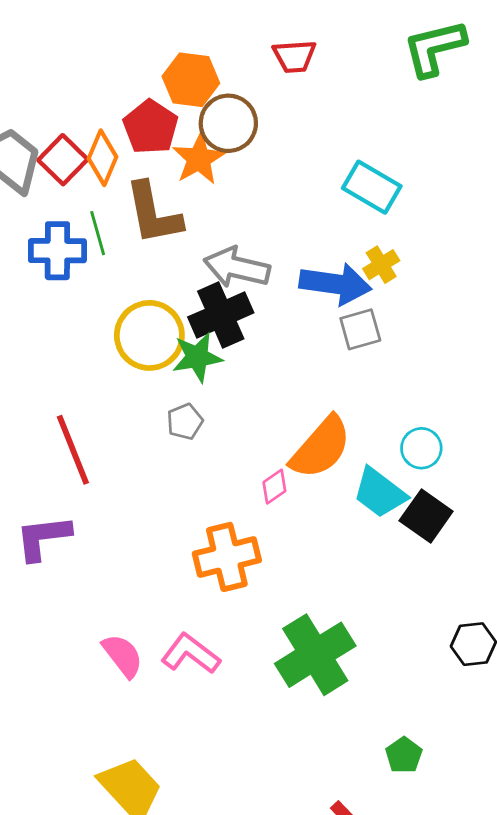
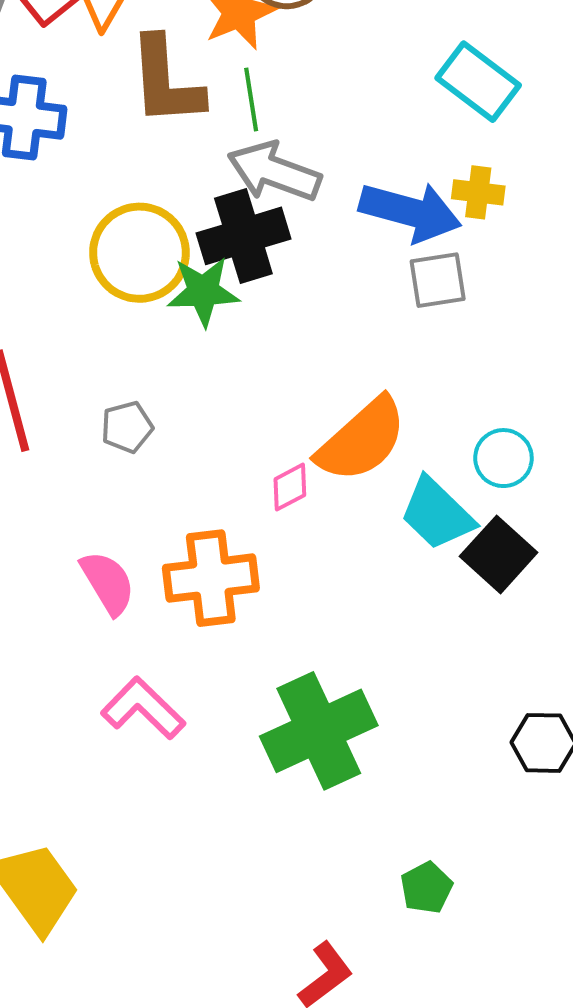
green line: (98, 233) -> (251, 100), moved
yellow cross: (381, 265) -> (478, 192), turned 32
gray pentagon: (185, 422) -> (127, 427), moved
pink semicircle: (123, 656) -> (108, 583), moved

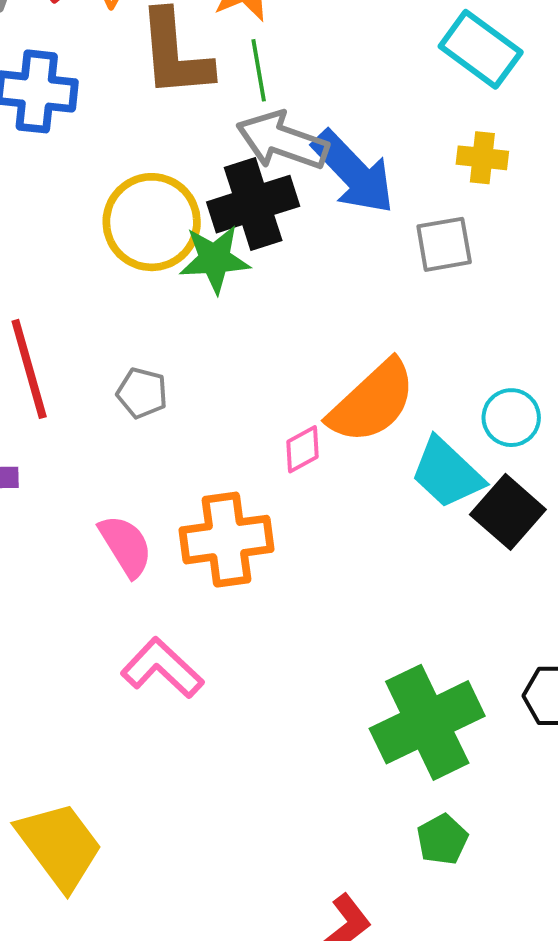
blue arrow: (410, 212) -> (353, 172), moved, turned 32
gray pentagon: (127, 427) -> (142, 393), turned 30
green cross: (319, 731) -> (427, 722), moved

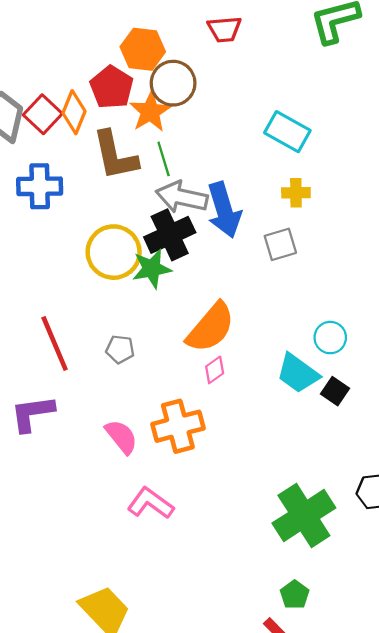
blue arrow: (353, 172) -> (224, 210), turned 34
orange semicircle: (372, 402) -> (211, 328), moved
black square: (508, 512) -> (335, 391), size x0.7
green pentagon: (442, 839) -> (295, 595), moved

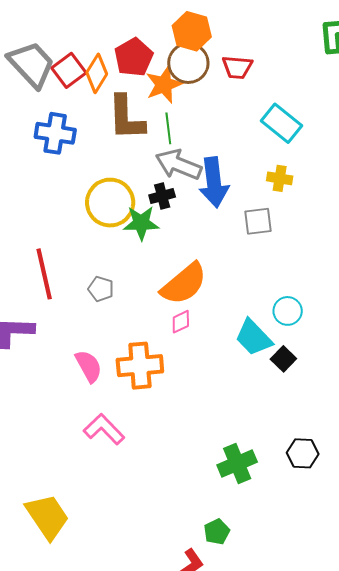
red trapezoid: (224, 29) -> (237, 67), moved
orange hexagon: (143, 49) -> (192, 31), moved
black cross: (170, 235) -> (162, 196), size x0.6
green cross: (304, 515) -> (237, 463), size x0.7

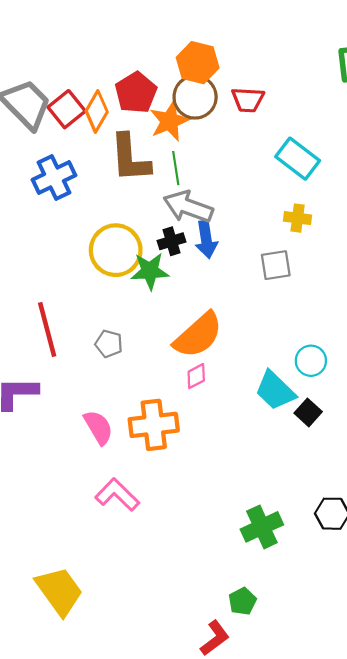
blue cross: (55, 133) -> (54, 177), turned -33
blue arrow: (214, 182) -> (206, 239), moved, size x0.7

